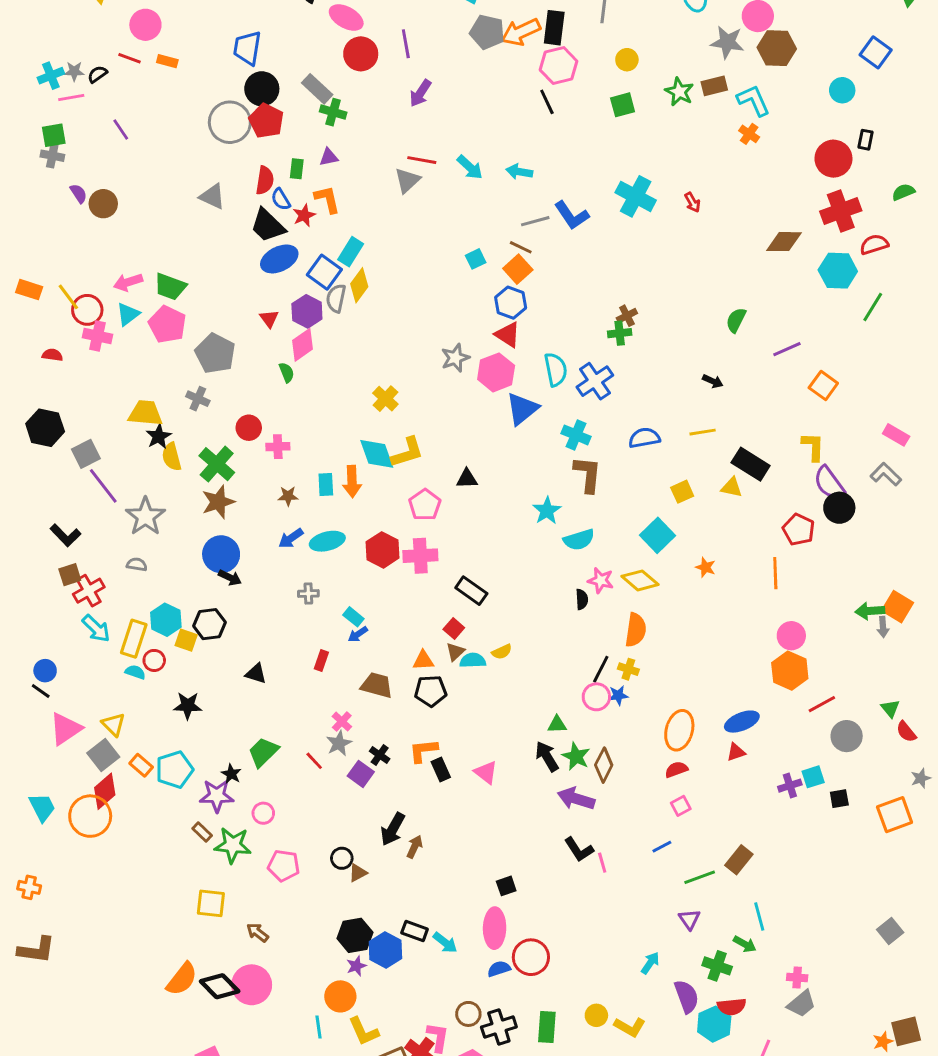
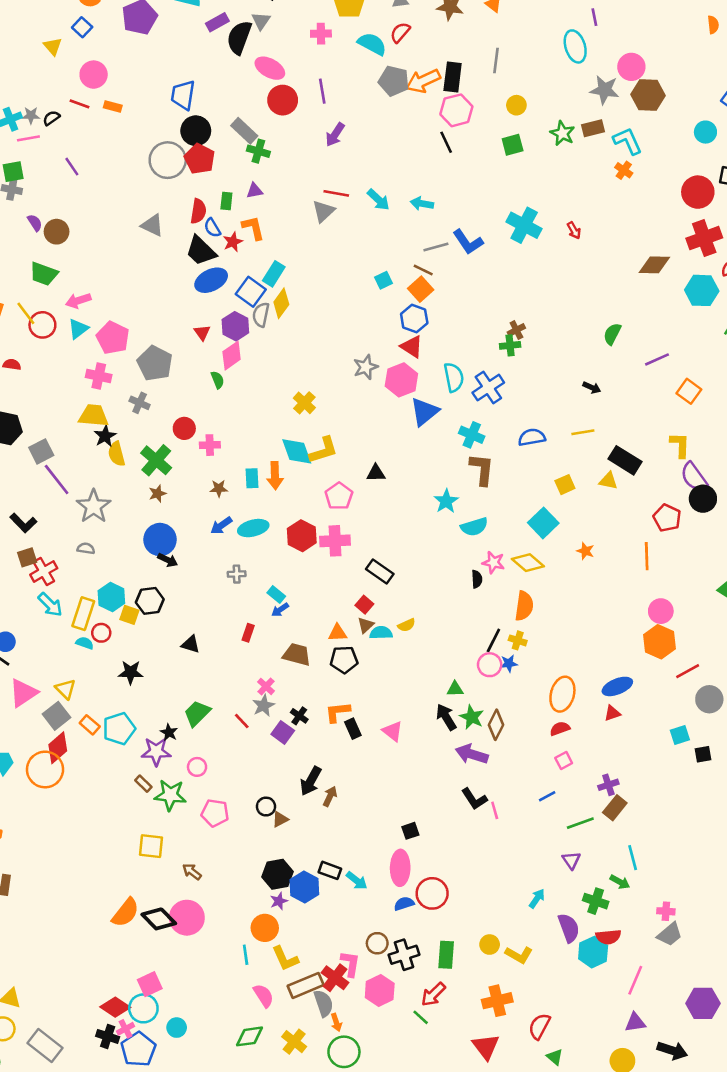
green trapezoid: (170, 287) -> (44, 274), moved
pink cross: (97, 336) -> (99, 376), moved
brown star: (218, 502) -> (157, 494), size x0.6
purple cross: (790, 786) -> (608, 785), moved

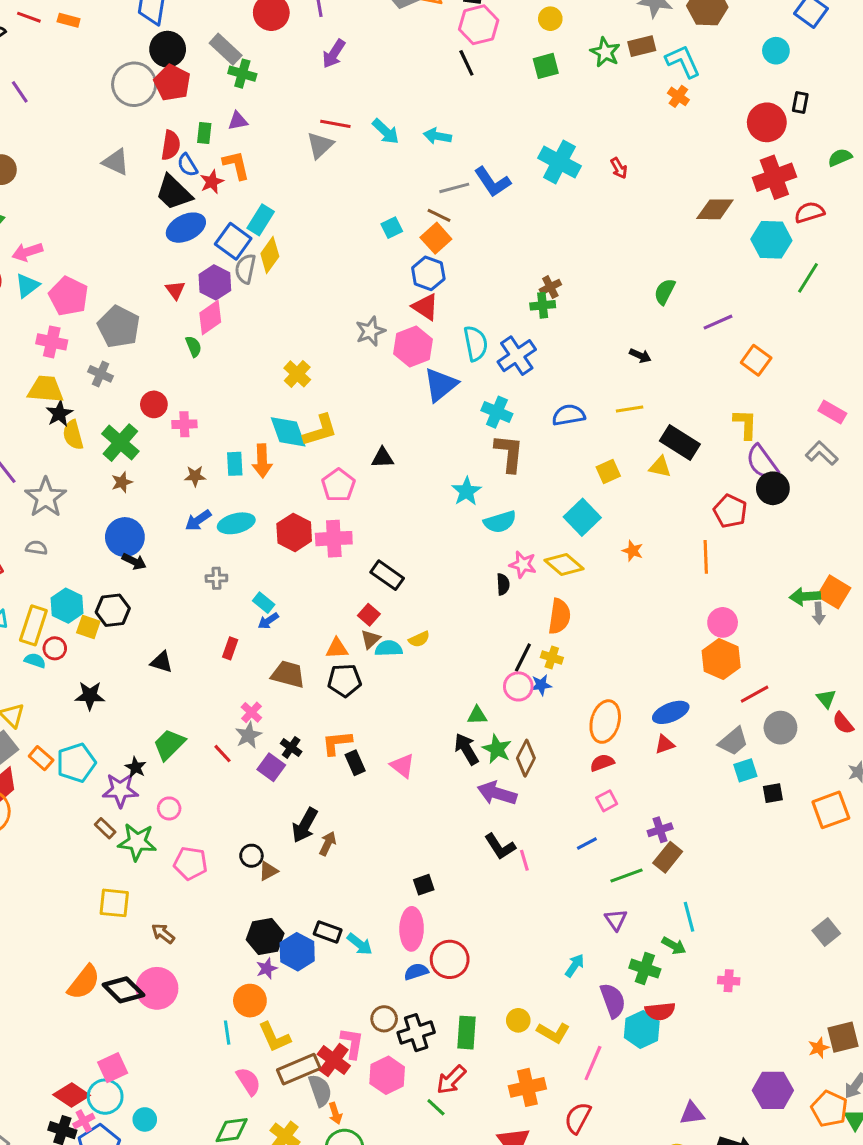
gray trapezoid: (670, 934) -> (733, 741), moved
pink line: (635, 980) -> (593, 1063), moved

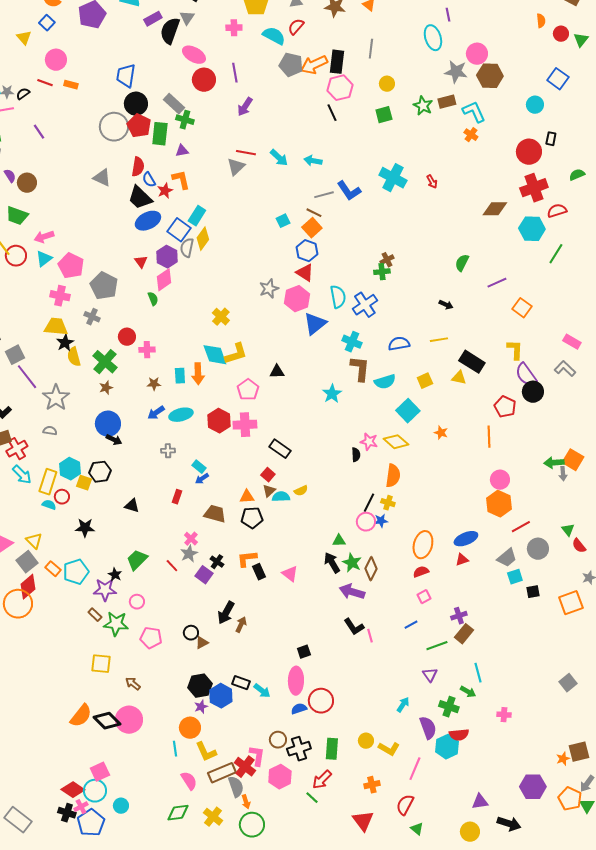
green rectangle: (204, 133) -> (160, 134), moved, size x1.6
cyan semicircle: (500, 522) -> (385, 382), moved
orange cross: (527, 1087) -> (372, 785), size x0.7

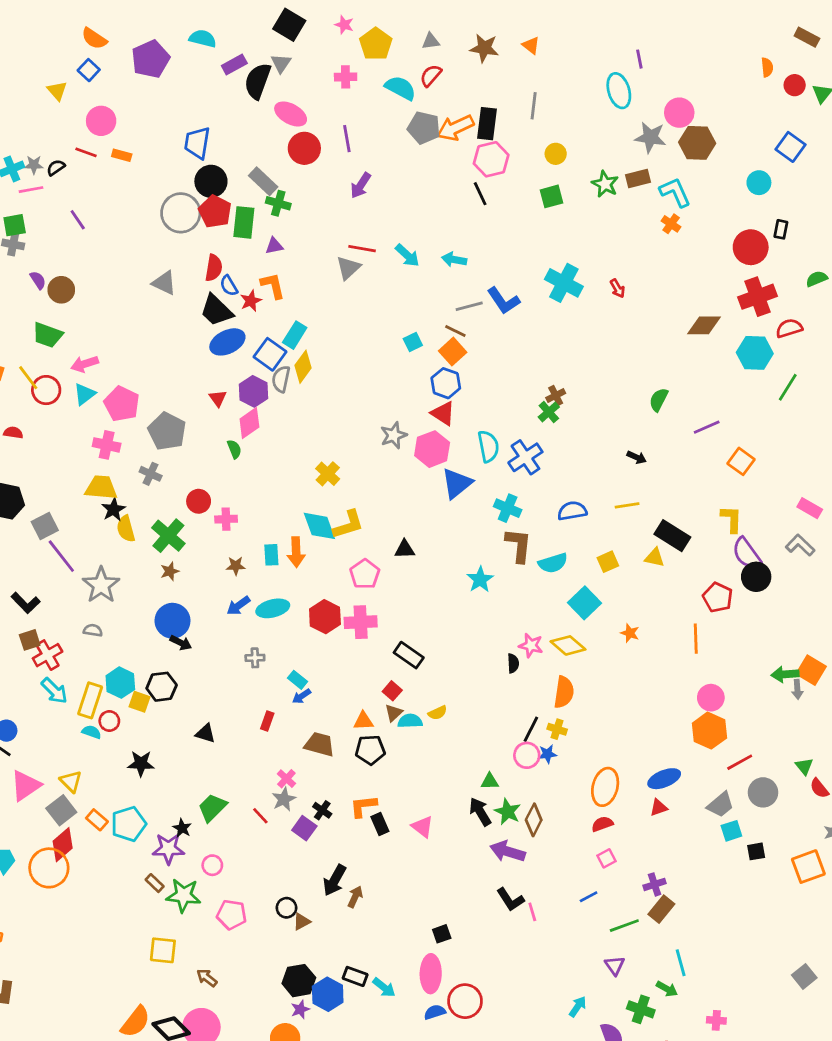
green cross: (382, 272) -> (549, 412), turned -35

